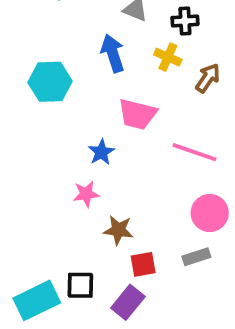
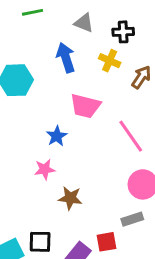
pink line: (194, 152) -> (131, 136), turned 36
red square: (143, 264) -> (107, 242), moved

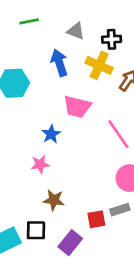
yellow cross: (110, 61) -> (99, 65), size x1.4
brown star: (70, 198) -> (54, 200), moved
red square: (107, 242) -> (96, 219), moved

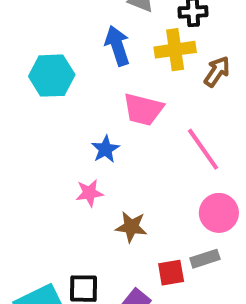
yellow cross: (99, 65) -> (175, 50), turned -32
brown star: (54, 200) -> (131, 227), moved

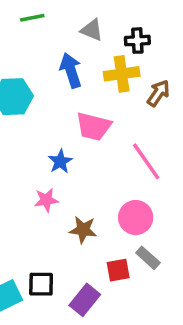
pink circle: (219, 213) -> (136, 218), moved
gray rectangle: (205, 259) -> (148, 258), turned 60

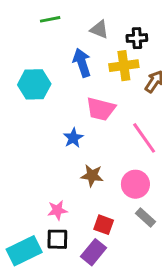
pink star: (46, 200) -> (57, 210), moved
brown star: (83, 230) -> (92, 176), moved
red square: (118, 270) -> (104, 225), moved, turned 30

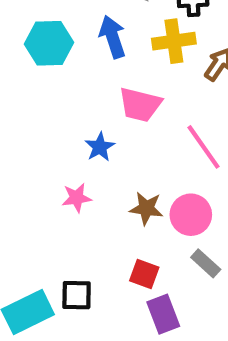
cyan hexagon: (34, 84) -> (49, 43), moved
brown star: (92, 176) -> (146, 208), moved
pink star: (57, 210) -> (77, 198), moved
purple rectangle: (94, 252) -> (163, 314), moved, turned -60

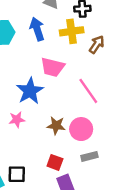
blue star: (100, 147) -> (30, 91), size x1.6
gray rectangle: (206, 263) -> (89, 156), turned -56

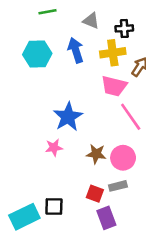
pink trapezoid: (53, 67) -> (114, 86), moved
gray rectangle: (89, 156) -> (118, 186), moved

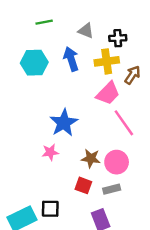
pink trapezoid: (114, 86) -> (108, 93), turned -60
red square: (95, 194) -> (83, 185), moved

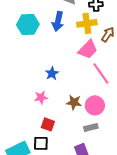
blue arrow: (71, 59) -> (58, 21), turned -150
blue star: (64, 123) -> (52, 73), size x0.6
red square: (83, 185) -> (48, 124), moved

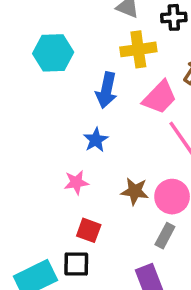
blue arrow: (58, 21) -> (106, 90), moved
yellow cross: (87, 23) -> (138, 49), moved
gray rectangle: (91, 127) -> (165, 236), turned -48

